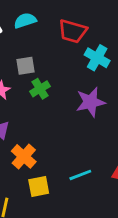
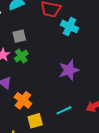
green cross: (40, 89) -> (21, 56), moved
purple star: (90, 102) -> (69, 70), moved

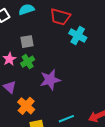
purple star: (69, 70) -> (50, 80), moved

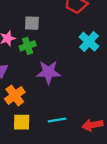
cyan cross: (78, 35) -> (89, 42), moved

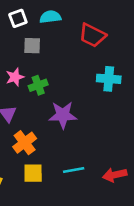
gray square: (32, 23) -> (32, 46), moved
cyan cross: (89, 42) -> (109, 79), turned -36

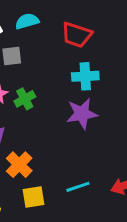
cyan cross: (109, 79) -> (85, 76), moved
purple star: (63, 115) -> (82, 114), moved

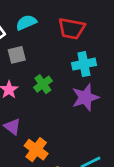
green cross: (25, 99) -> (43, 84), moved

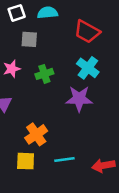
cyan cross: (84, 64) -> (88, 68), turned 30
orange cross: (36, 150) -> (36, 134), moved

